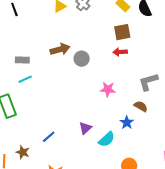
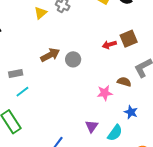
brown square: (122, 32) -> (129, 39), moved
pink star: (108, 89) -> (105, 93), moved
brown semicircle: (141, 106) -> (124, 82), moved

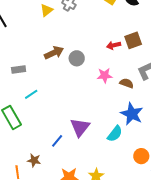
cyan line: (22, 92) -> (31, 94), moved
pink star: (105, 93) -> (105, 75), moved
blue star: (131, 112) -> (132, 114), size x1.6
purple triangle: (92, 126) -> (80, 127), moved, size x1.5

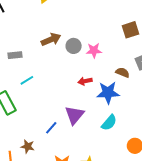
red arrow: (114, 45) -> (85, 81), moved
pink star: (105, 75) -> (94, 50), moved
blue star: (132, 114) -> (108, 93), moved, turned -30

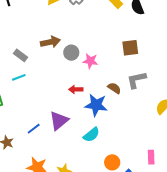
gray rectangle: (15, 55) -> (21, 55), moved, turned 32

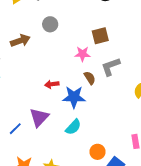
gray circle: (71, 53) -> (50, 24), moved
pink star: (90, 61) -> (82, 54), moved
brown semicircle: (114, 88) -> (90, 78), turned 32

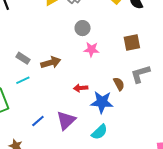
brown arrow: (20, 41) -> (51, 63), moved
pink star: (82, 54) -> (91, 49), moved
blue line: (15, 129) -> (38, 121), moved

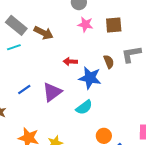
brown square: (132, 42) -> (114, 25), moved
gray rectangle: (23, 58) -> (16, 25), size x1.5
brown arrow: (51, 63) -> (44, 33), turned 36

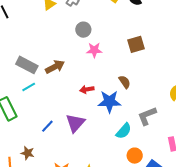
brown square: (114, 25) -> (136, 44), moved
brown arrow: (44, 33) -> (55, 67), turned -42
gray L-shape: (131, 54) -> (147, 116), moved
cyan semicircle: (84, 107) -> (124, 131), moved

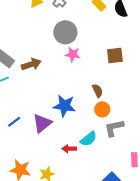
gray circle: (83, 30) -> (65, 32), size x1.5
red arrow: (87, 89) -> (69, 149), moved
blue star: (109, 102) -> (64, 106), moved
orange circle: (135, 156) -> (102, 109), moved

